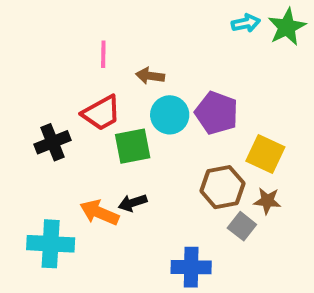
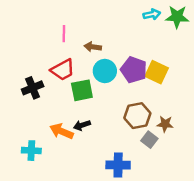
green star: (287, 27) -> (177, 17), turned 30
yellow square: (265, 154) -> (157, 72), moved
cyan cross: (51, 244) -> (31, 151), size x0.7

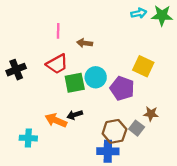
purple pentagon: (134, 70) -> (122, 88), moved
cyan circle: (105, 71) -> (96, 77), moved
black cross: (33, 88) -> (16, 70), moved
brown hexagon: (137, 116) -> (114, 131), moved

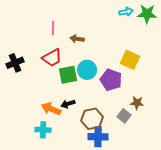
brown hexagon: (114, 131) -> (92, 119), moved
cyan cross: (28, 138) -> (43, 130), moved

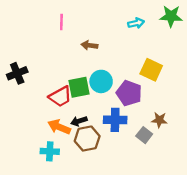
cyan arrow: (126, 12) -> (136, 23), moved
pink line: (53, 28) -> (61, 22), moved
red trapezoid: (52, 58) -> (60, 97), moved
brown hexagon: (92, 119) -> (87, 139), moved
blue cross: (98, 137) -> (115, 120), moved

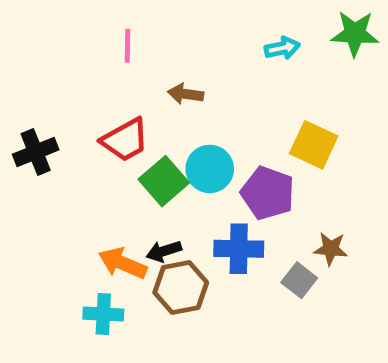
green square: (79, 87) -> (164, 181), turned -30
red trapezoid: (60, 97) -> (125, 140), moved

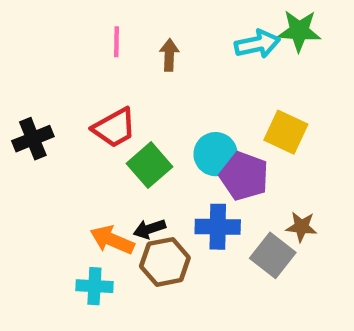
green star: (355, 34) -> (299, 31), moved
cyan arrow: (282, 48) -> (257, 44), size x1.4
brown arrow: (186, 94) -> (169, 55), moved, turned 84
cyan circle: (210, 169) -> (216, 154), moved
gray square: (299, 280) -> (273, 255), size x1.4

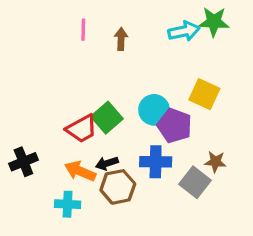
red trapezoid: (114, 128) -> (82, 129), moved
black cross: (33, 139) -> (23, 162), moved

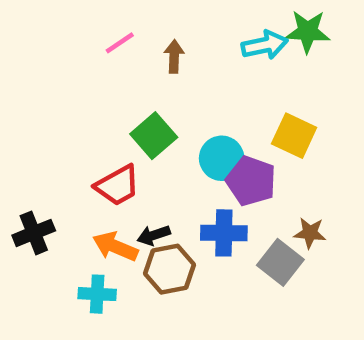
pink line: (83, 30) -> (120, 43), turned 55
green square: (107, 118) -> (154, 136), moved

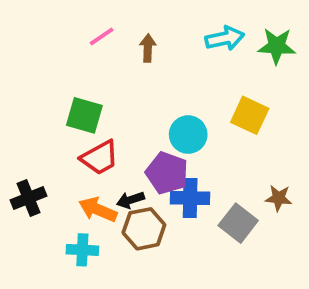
green star: (308, 32) -> (277, 46), moved
green square: (154, 136) -> (84, 115), moved, turned -33
purple pentagon: (251, 181) -> (167, 173), moved
brown star: (310, 233) -> (279, 198), moved

